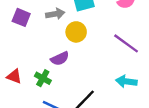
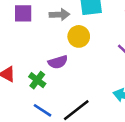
purple square: (21, 17) -> (23, 13), turned -30

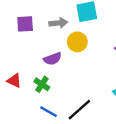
purple semicircle: (58, 62) -> (53, 59), moved

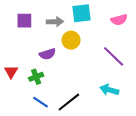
red triangle: (14, 81) -> (11, 72), turned 32
green cross: (42, 84) -> (36, 77), turned 32

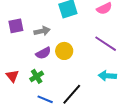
gray arrow: (55, 22) -> (42, 31), moved
yellow circle: (71, 40) -> (64, 51), moved

